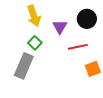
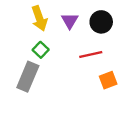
purple triangle: (60, 27) -> (70, 21), moved

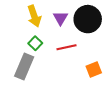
black circle: (101, 22) -> (88, 19), size x1.4
red line: (91, 54) -> (66, 47), moved

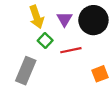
green square: (35, 43) -> (45, 41), moved

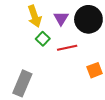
gray rectangle: (26, 71) -> (22, 83), moved

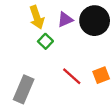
purple triangle: (61, 18) -> (65, 20), turned 35
red line: (67, 48) -> (72, 76), moved, turned 54

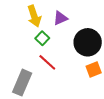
black circle: (95, 21) -> (88, 42), moved
red line: (72, 76) -> (47, 62), moved

